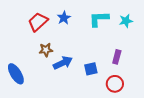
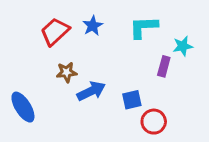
cyan star: (126, 21) -> (183, 46), moved
purple rectangle: (117, 57) -> (164, 66), moved
red circle: (115, 84) -> (154, 122), moved

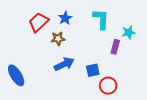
cyan L-shape: (144, 27) -> (101, 19), turned 95
brown star: (67, 72) -> (58, 39), moved

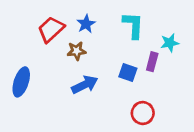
blue square: (93, 70) -> (128, 73), moved, turned 32
blue ellipse: (16, 75) -> (21, 82), moved, turned 50

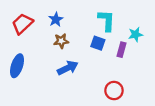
blue star: (86, 24) -> (56, 19), moved
red trapezoid: (51, 29) -> (22, 24), moved
blue square: (128, 73) -> (98, 43), moved

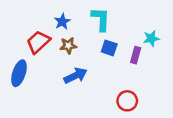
cyan L-shape: (106, 20) -> (101, 19), moved
red trapezoid: (22, 24) -> (38, 42), moved

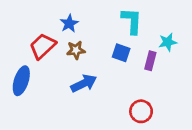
cyan L-shape: (101, 19) -> (132, 21), moved

